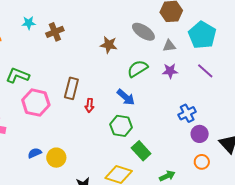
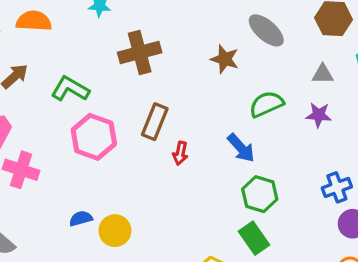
brown cross: (55, 32) -> (140, 53), moved, size x1.4
gray ellipse: (143, 32) -> (266, 30), moved
green hexagon: (121, 126) -> (260, 194), moved

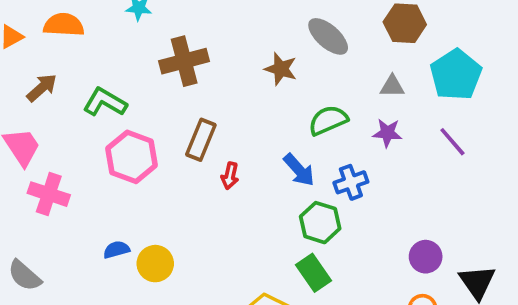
blue cross: (337, 187) -> (351, 182), moved

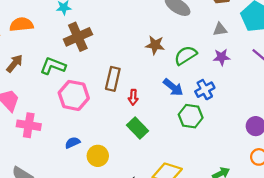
brown cross: (184, 61) -> (78, 37), moved
brown star: (281, 69) -> (155, 45), moved
blue semicircle: (116, 250) -> (72, 143), moved
green rectangle: (313, 273) -> (137, 128), moved

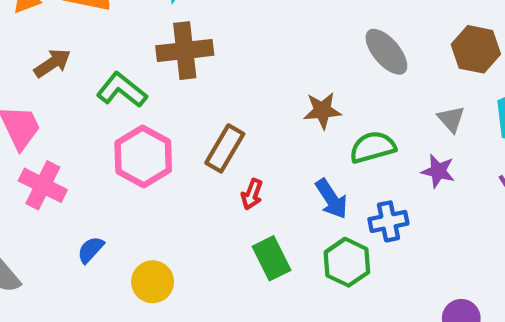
gray triangle: (220, 29) -> (451, 119), turned 40
brown star: (155, 45) -> (322, 110), turned -30
green rectangle: (137, 128) -> (272, 258), moved
blue semicircle: (72, 143) -> (91, 250), moved, turned -40

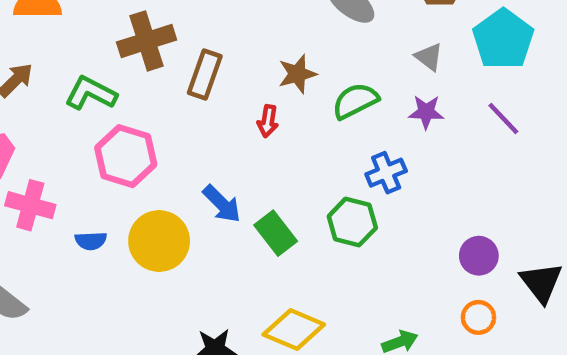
brown rectangle: (225, 148) -> (205, 74), moved
red arrow: (252, 194) -> (268, 121), moved
blue arrow: (331, 199) -> (222, 204), moved
blue semicircle: (91, 250) -> (91, 241), moved, turned -124
yellow circle: (153, 282) -> (159, 241), moved, size x1.4

